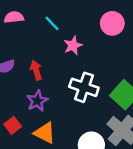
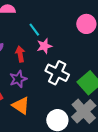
cyan line: (52, 23) -> (34, 30), moved
pink star: (73, 46) -> (44, 46), moved

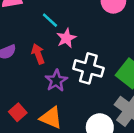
purple star: (18, 79) -> (56, 81), moved

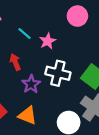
pink star: (66, 38) -> (48, 41), moved

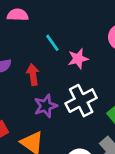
white cross: (58, 73) -> (81, 101), turned 35

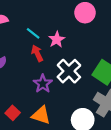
red arrow: (33, 75) -> (37, 53), moved

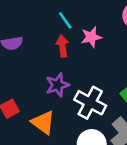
white cross: (69, 71) -> (90, 103), moved, turned -35

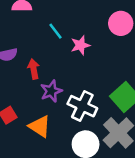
red arrow: (62, 46) -> (34, 69), moved

